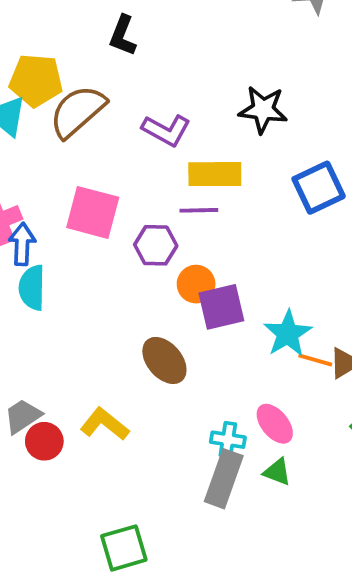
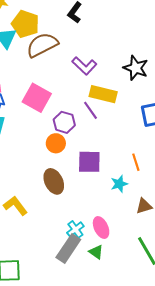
purple line: (199, 210) -> (90, 110), turned 42
orange circle: (196, 284) -> (56, 143), moved
cyan star: (288, 334) -> (119, 184), size x0.7
orange line: (315, 360) -> (136, 162), moved, turned 42
cyan cross: (228, 440) -> (75, 229), turned 30

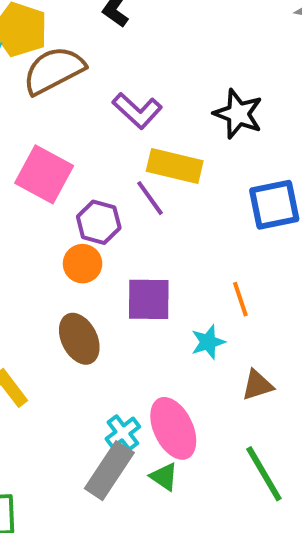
pink ellipse: (101, 227) -> (173, 428), size x1.4

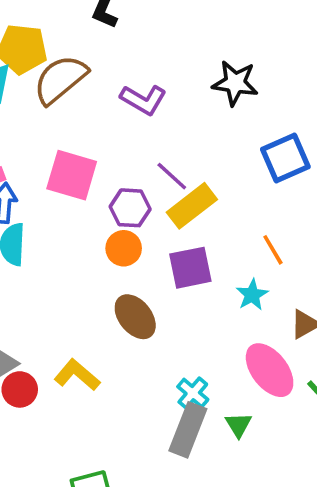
yellow rectangle: (175, 166) -> (192, 206), moved, turned -39
pink ellipse: (173, 428) -> (270, 370), moved
green triangle: (164, 477) -> (238, 425), turned 36

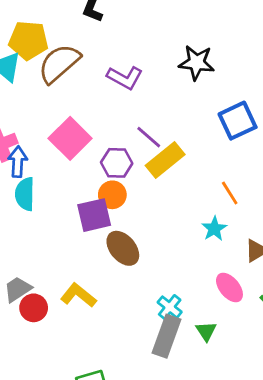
pink square: (72, 175) -> (70, 138), turned 30
purple square: (190, 268) -> (94, 215), moved
pink ellipse: (270, 370) -> (229, 287), size x0.7

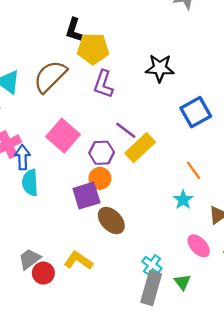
yellow pentagon: (28, 40) -> (93, 49), moved
purple L-shape: (125, 78) -> (103, 84), turned 84

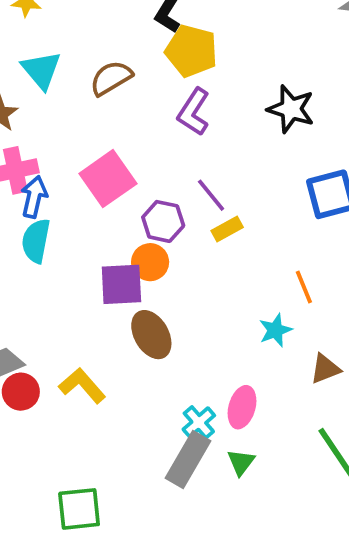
brown semicircle: (50, 76) -> (111, 78), size x0.7
yellow rectangle: (140, 148) -> (227, 229), size x0.6
pink ellipse: (199, 246) -> (242, 407), moved, turned 45

